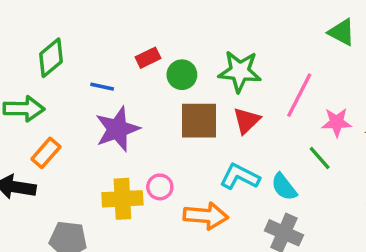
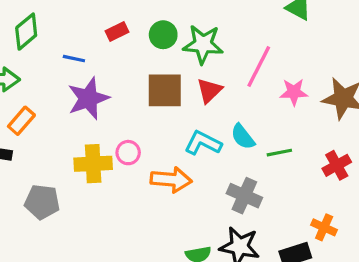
green circle: (182, 75) -> (163, 35), moved
green line: (320, 158) -> (279, 153), moved, turned -60
cyan semicircle: (284, 187) -> (243, 137), moved

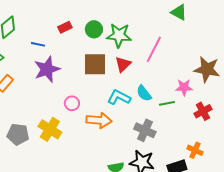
pink star: (294, 92) -> (184, 87), moved
yellow cross: (93, 164) -> (50, 129), moved, turned 35

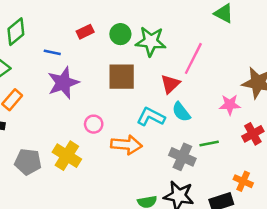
red triangle: (123, 64) -> (170, 84), moved
green line: (167, 103) -> (209, 144), moved

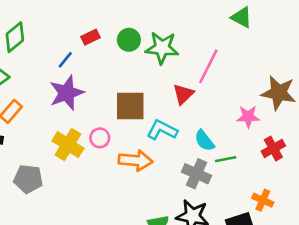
blue line: (52, 52) -> (65, 60), moved, turned -63
brown square: (122, 77) -> (130, 106), moved
cyan semicircle: (181, 112) -> (204, 141), moved
yellow cross: (67, 156) -> (68, 145), moved

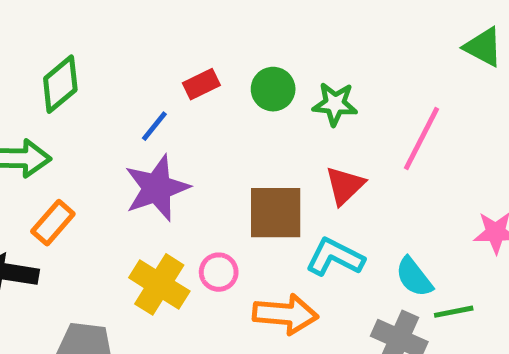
green star: (162, 48) -> (335, 104), size x0.7
red triangle: (183, 94) -> (345, 186), moved

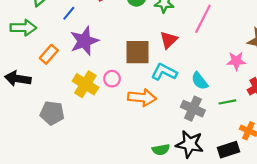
blue line: (154, 126) -> (69, 13), moved
orange rectangle: (53, 223) -> (49, 54), moved
green line: (454, 312) -> (227, 102), moved

